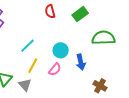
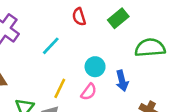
cyan line: (27, 46) -> (51, 46), moved

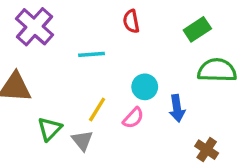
green rectangle: (118, 18) -> (197, 29), moved
cyan line: (51, 46) -> (91, 54), turned 36

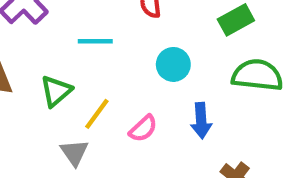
cyan circle: (145, 87) -> (173, 64), moved
green triangle: (50, 129) -> (56, 91), moved

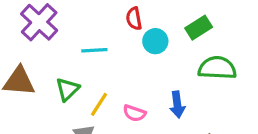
cyan circle: (173, 64) -> (155, 41), moved
pink semicircle: (143, 129) -> (134, 113), turned 65

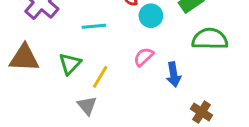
pink semicircle: (134, 113) -> (144, 57), moved, turned 120

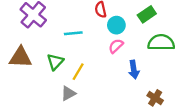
pink semicircle: (144, 57) -> (116, 46), moved
gray triangle: (87, 106) -> (68, 93), turned 42

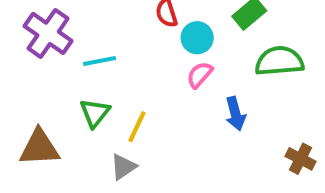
cyan line: (73, 33) -> (100, 61), moved
brown triangle: (21, 57) -> (39, 148), moved
brown cross: (155, 98) -> (300, 159), moved

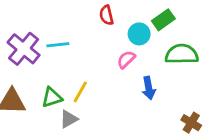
purple cross: (48, 33) -> (24, 49), moved
cyan circle: (197, 38) -> (139, 34), moved
green triangle: (95, 113) -> (52, 97), moved, turned 30

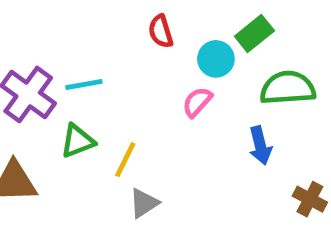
blue arrow: (149, 88) -> (260, 146), moved
green triangle: (52, 97) -> (77, 141), moved
gray triangle: (69, 119) -> (144, 203), moved

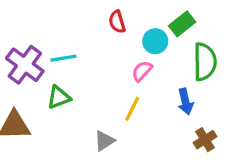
green semicircle: (288, 88) -> (205, 62), turned 93
yellow line: (125, 160) -> (132, 109), moved
brown cross: (310, 199) -> (205, 140), moved, turned 30

